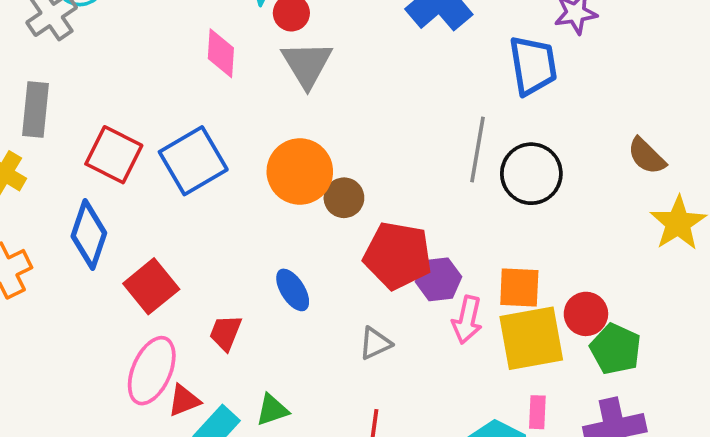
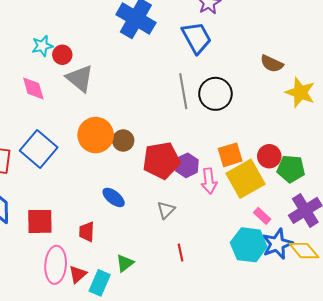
red square: (151, 286) -> (40, 221), turned -32
pink rectangle: (537, 412) -> (262, 216), turned -30

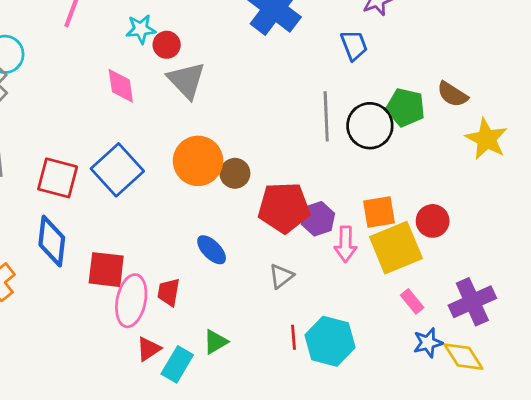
blue trapezoid: (197, 38) -> (354, 45), size x0.7
green pentagon: (291, 169) -> (405, 107), moved
blue star: (277, 244) -> (428, 343), size x0.7
cyan hexagon: (249, 245) -> (330, 341), moved
pink ellipse: (56, 265) -> (131, 301), moved

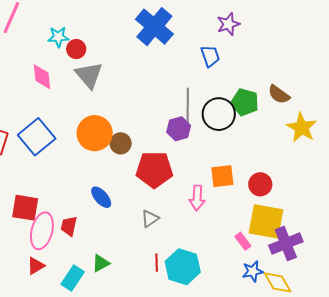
purple hexagon: (318, 219) -> (179, 129), moved
yellow square: (396, 248) -> (266, 221), moved, turned 30
red triangle: (149, 349) -> (36, 266), moved

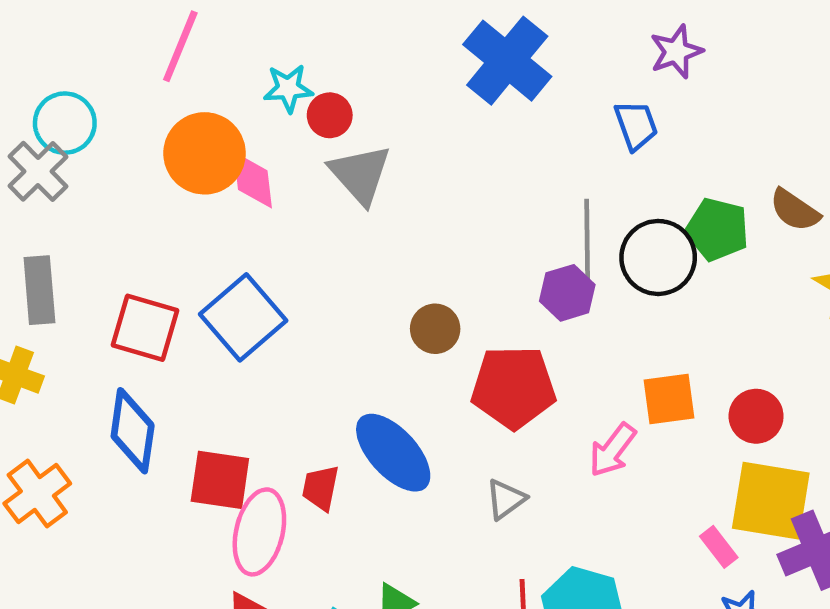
orange circle: (95, 133) -> (205, 153), moved
blue ellipse: (101, 197) -> (393, 453), size x1.6
pink arrow: (197, 198) -> (613, 450), turned 35
red trapezoid: (69, 226) -> (321, 488), moved

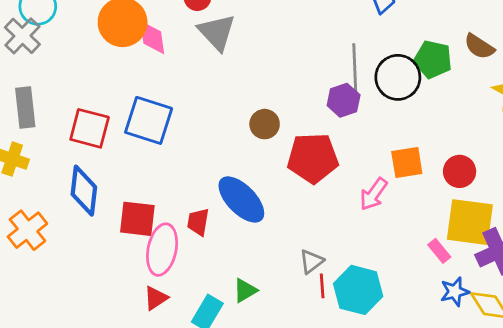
blue square: (243, 317) -> (149, 120), turned -30
gray triangle: (506, 499) -> (311, 261), moved

